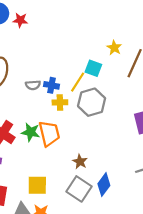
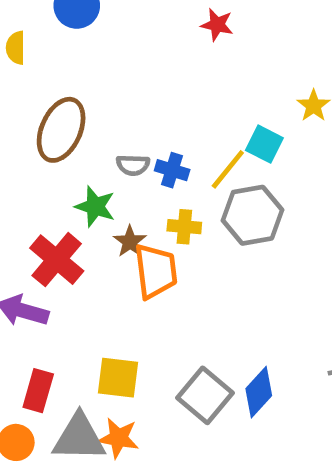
red star: (20, 20) -> (217, 25), moved
yellow cross: (60, 102) -> (184, 227), moved
green star: (31, 132) -> (95, 207), moved
brown star: (80, 162) -> (130, 241), moved

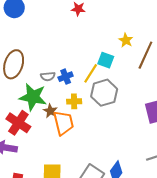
blue cross: (172, 170) -> (66, 77), turned -32
green star: (95, 207) -> (33, 97), size x1.5

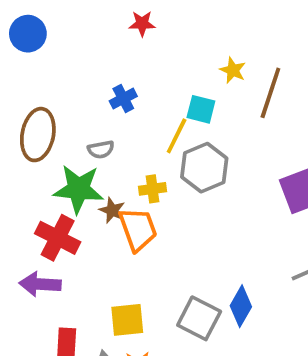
blue cross: (66, 77) -> (123, 99), moved

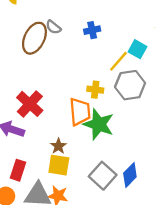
gray semicircle: (101, 149) -> (53, 27), moved, turned 35
green star: (79, 189) -> (99, 124), moved
brown star: (112, 210) -> (58, 146), moved

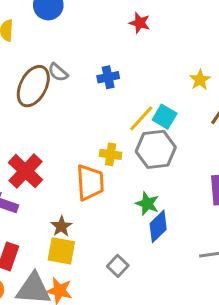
cyan square: (137, 49) -> (165, 117), moved
green star: (99, 124) -> (147, 204), moved, size x0.6
blue diamond: (130, 175) -> (158, 226), moved
gray square: (103, 176) -> (118, 266), size x0.6

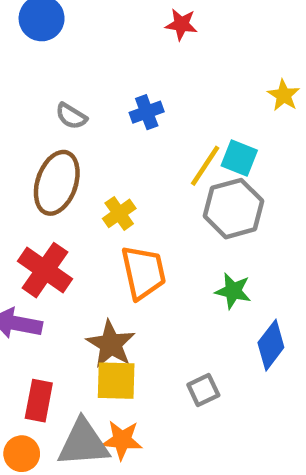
brown ellipse: (33, 86) -> (57, 183), moved
yellow cross: (111, 154) -> (119, 213), moved, turned -35
brown star: (61, 226) -> (111, 344), size x1.5
blue diamond: (158, 226) -> (271, 345), moved
gray square: (118, 266) -> (203, 390), turned 30

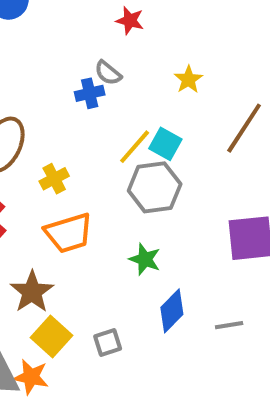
yellow star: (284, 95) -> (188, 80), moved
gray semicircle: (71, 116) -> (108, 73), moved
orange trapezoid: (143, 272) -> (69, 233), turned 78
yellow square: (116, 381) -> (51, 337), moved, turned 33

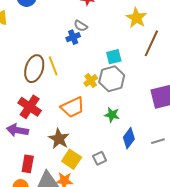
yellow star: (188, 80) -> (136, 18), moved, size x1.5
cyan square: (165, 144) -> (114, 57), turned -35
yellow line: (135, 147) -> (53, 66), moved, turned -54
yellow cross: (54, 179) -> (91, 81), moved

